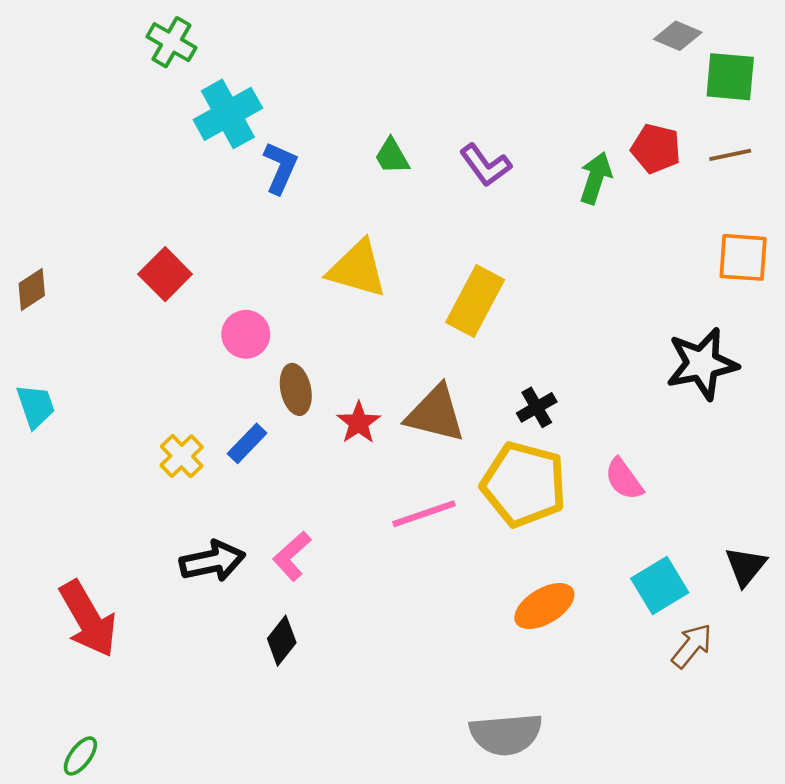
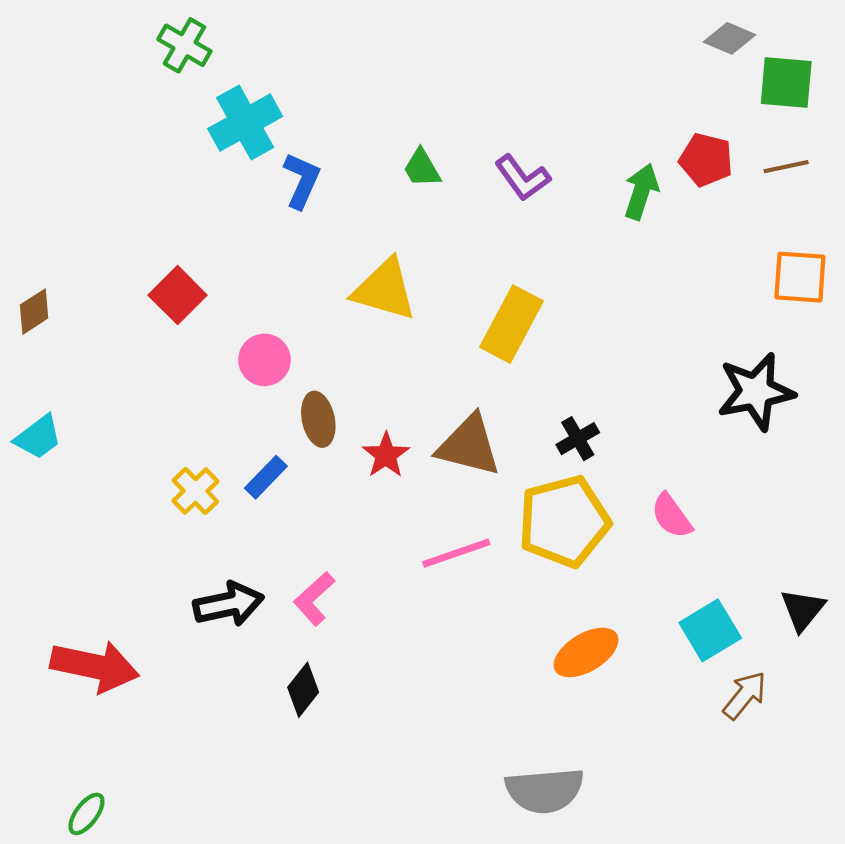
cyan trapezoid: (36, 406) -> (38, 437), turned 72
yellow pentagon: (524, 484) -> (564, 521), turned -30
red arrow: (88, 619) -> (95, 666), turned -48

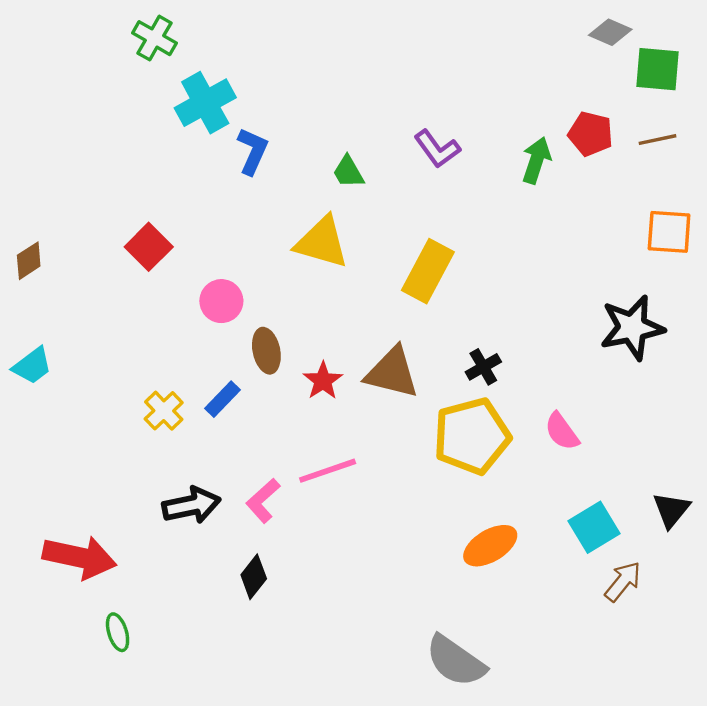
green trapezoid: (422, 168) -> (348, 172), moved
pink line: (456, 553) -> (328, 471), moved
gray semicircle: (545, 790) -> (456, 661), turned 40
green ellipse: (86, 814) -> (118, 632), moved, turned -54

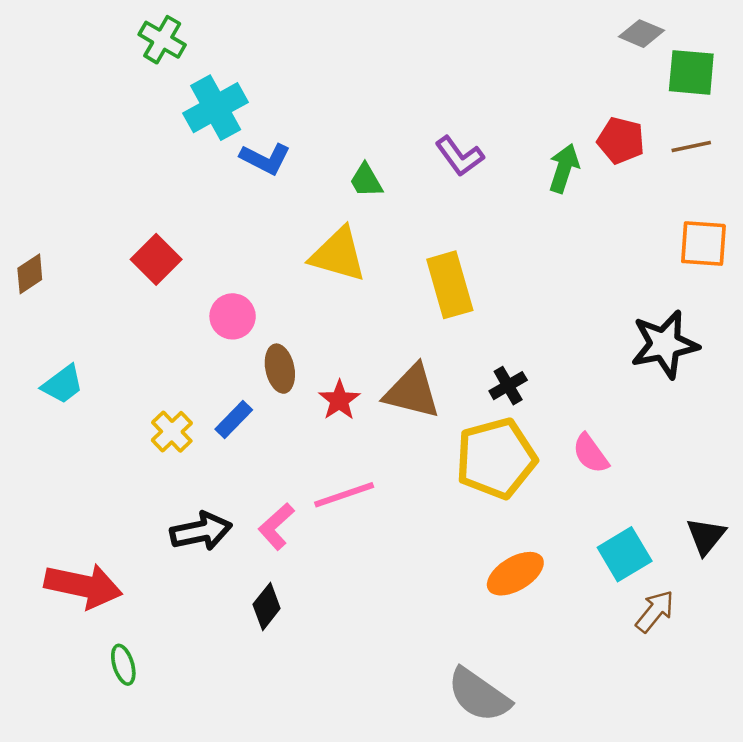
blue L-shape: (253, 151) -> (265, 159), turned 93
yellow rectangle: (428, 271) -> (450, 285), turned -44
cyan trapezoid: (32, 366) -> (63, 384), moved

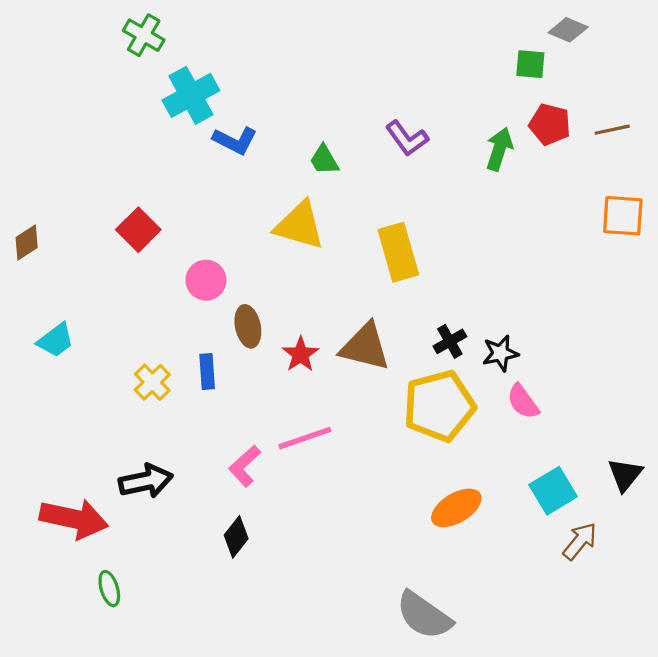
green square: (691, 72) -> (530, 64), moved, size x0.7
black star: (665, 344) -> (500, 353), moved, size x0.6
blue rectangle: (234, 420) -> (207, 371), turned -48
black arrow: (201, 531) -> (146, 481), moved

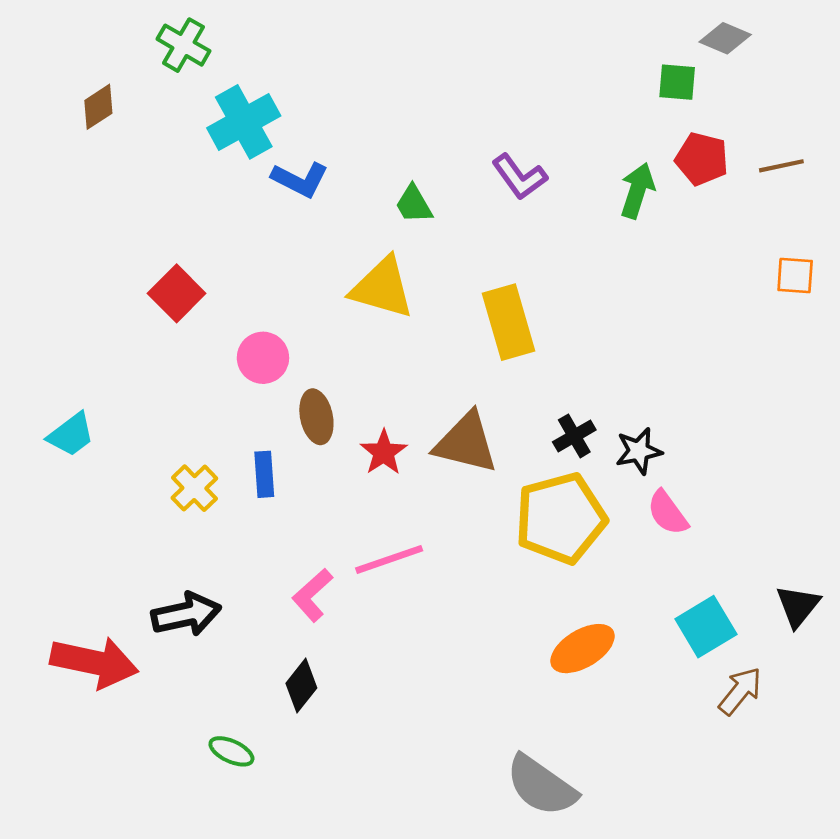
orange square: (623, 216) -> (795, 276), size x0.7
brown diamond: (27, 243) -> (98, 107), moved
green ellipse: (109, 589) -> (231, 751), moved, turned -48

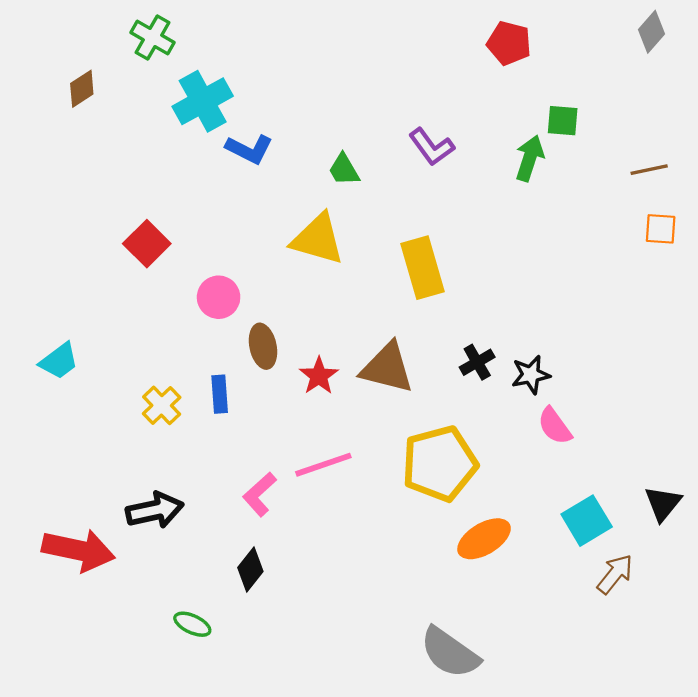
gray diamond: (725, 38) -> (651, 32), moved, turned -72
green square: (677, 82) -> (563, 121), moved
red pentagon: (702, 159) -> (509, 43), moved
brown line: (781, 166) -> (649, 170), moved
yellow pentagon: (561, 518) -> (440, 464), moved

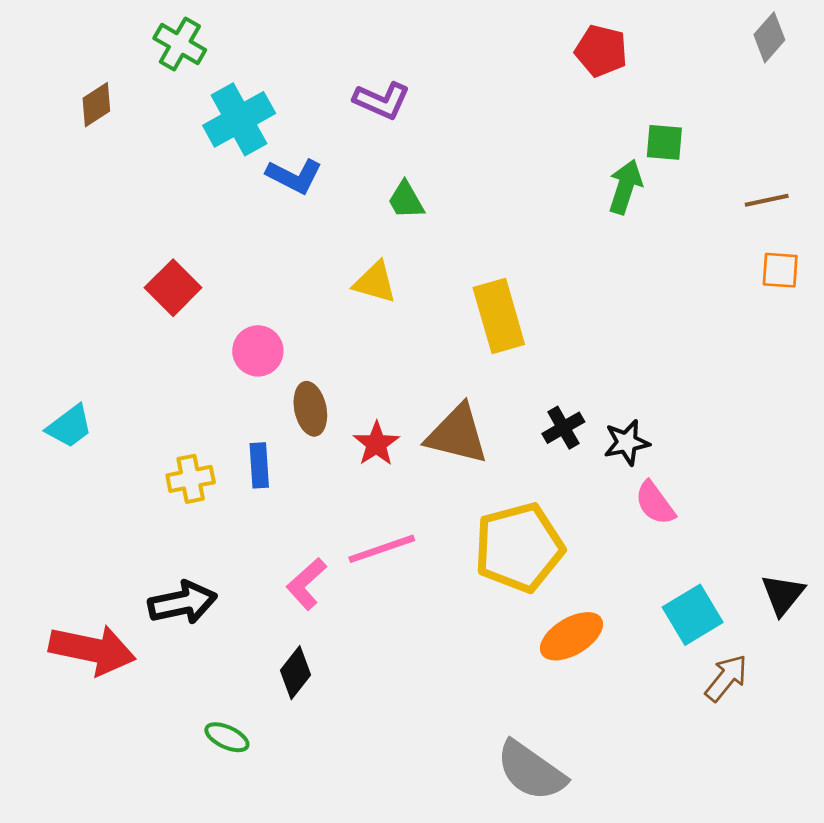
purple L-shape: (432, 147) -> (382, 101), moved, turned -30
yellow triangle: (318, 239) -> (375, 282), size x0.7
yellow cross: (162, 405) -> (191, 479), turned 33

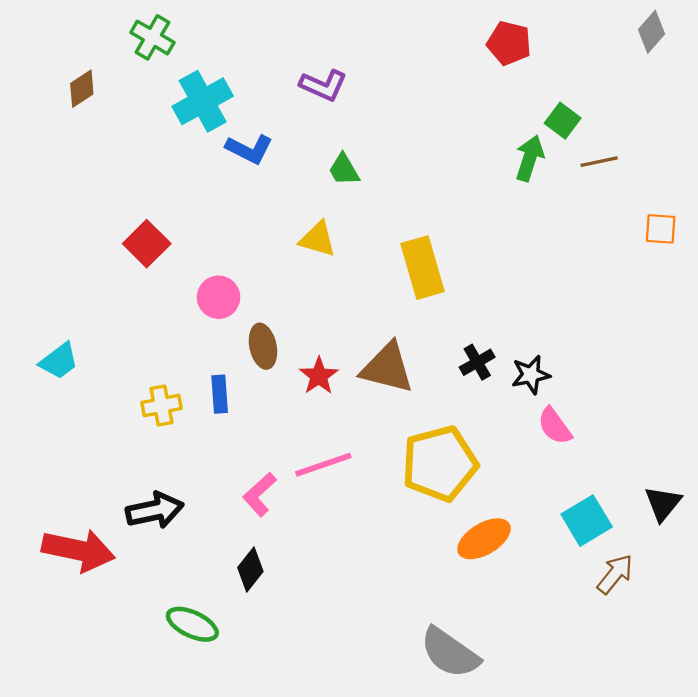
green square: (664, 142) -> (563, 121), turned 32
brown line: (767, 200) -> (599, 162), moved
green ellipse: (227, 737) -> (192, 624), size x1.4

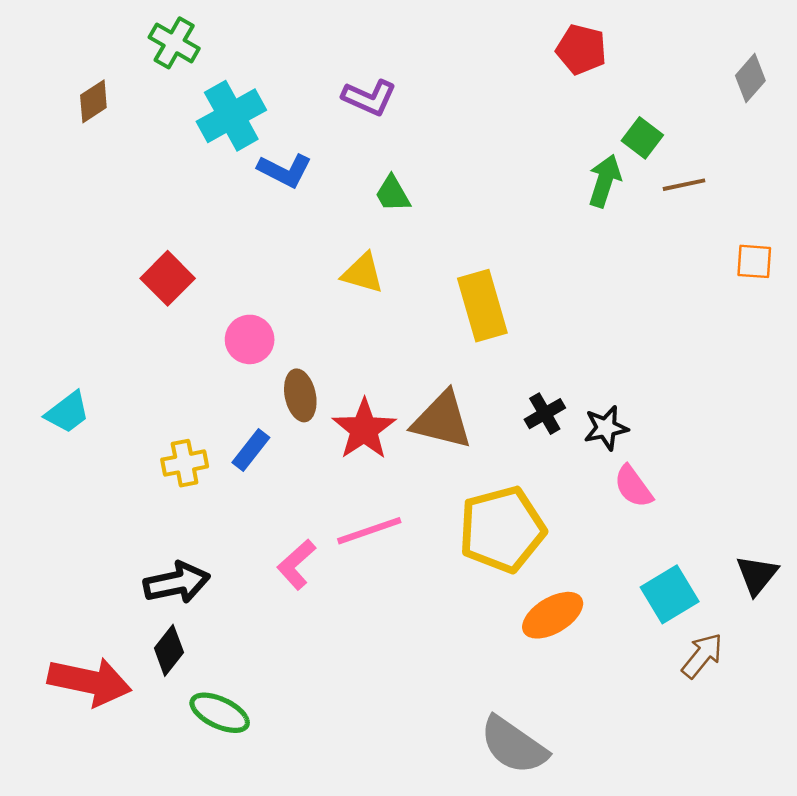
gray diamond: (652, 32) -> (750, 78), moved
red star: (319, 376) -> (364, 429), size x1.4
blue rectangle: (220, 394) -> (251, 450), turned 42
red arrow: (78, 550) -> (90, 682), moved
black diamond: (250, 570) -> (169, 650), moved

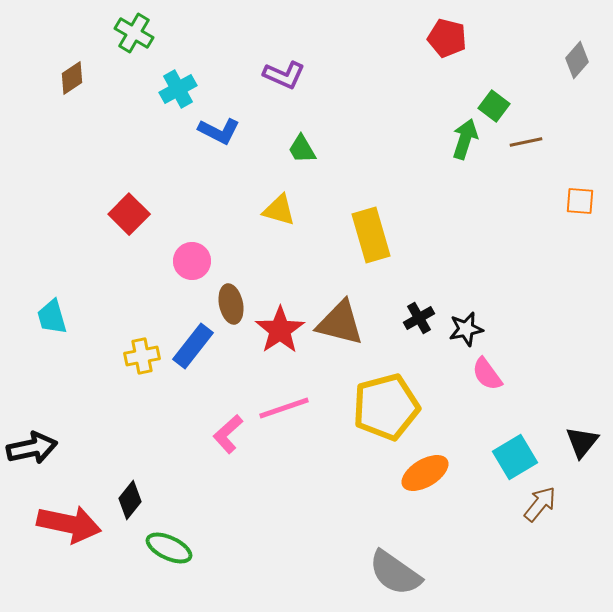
cyan cross: (231, 116) -> (178, 89), size x0.7
cyan trapezoid: (67, 412) -> (52, 317), turned 111
blue rectangle: (251, 450) -> (193, 346), size x1.4
black arrow: (177, 583) -> (32, 448), moved

